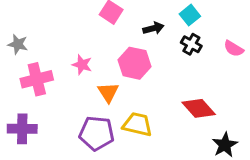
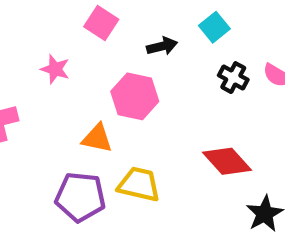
black cross: (191, 44) -> (233, 78), moved
pink star: (82, 65) -> (55, 69), moved
orange triangle: (108, 92) -> (97, 138), turned -45

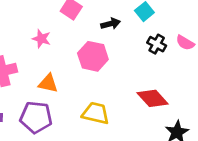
orange triangle: (97, 138) -> (48, 83), moved
purple pentagon: (80, 197) -> (36, 117), moved

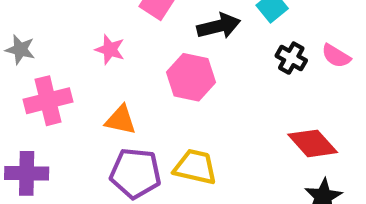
black arrow: (111, 24) -> (219, 26), size x1.4
red diamond: (153, 98) -> (313, 143), moved
purple pentagon: (36, 117) -> (135, 173), moved

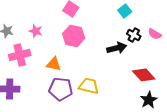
black arrow: (219, 26) -> (117, 48), moved
pink star: (110, 50) -> (36, 31), moved
pink hexagon: (191, 77) -> (74, 36), moved

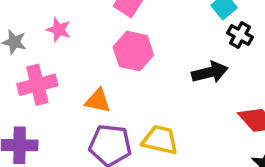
pink star: (36, 31) -> (59, 30), moved
black cross: (134, 35) -> (240, 35), moved

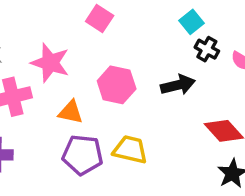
pink star: (59, 30) -> (50, 63), moved, size x1.6
pink hexagon: (133, 51) -> (117, 85), moved

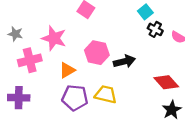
black arrow: (178, 85) -> (124, 61), moved
orange triangle: (71, 112) -> (67, 70), turned -42

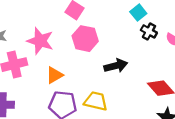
pink hexagon: (97, 53) -> (85, 39), moved

